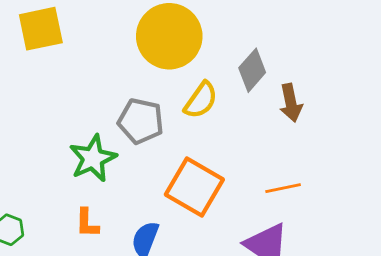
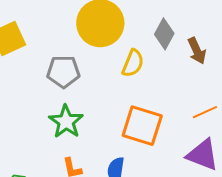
gray pentagon: (141, 121) -> (63, 72), moved

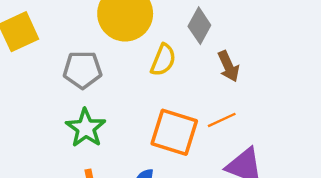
brown arrow: (197, 51) -> (228, 66), moved
orange line: (205, 112) -> (222, 120), moved

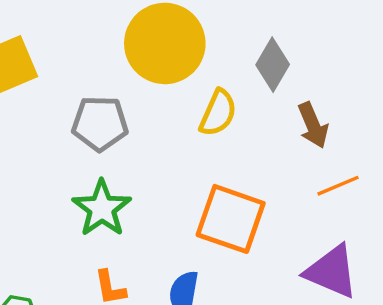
orange line: (222, 120) -> (338, 186), moved

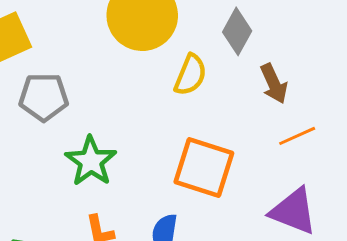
gray pentagon: (100, 123) -> (44, 97), moved

